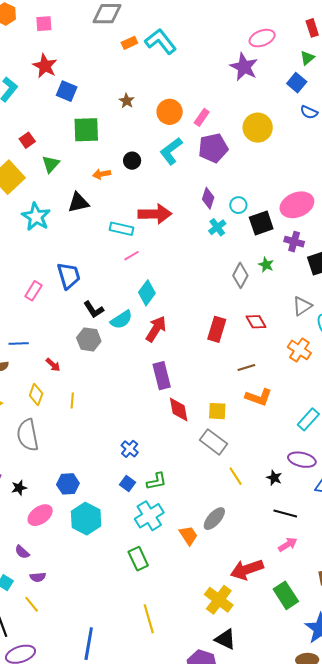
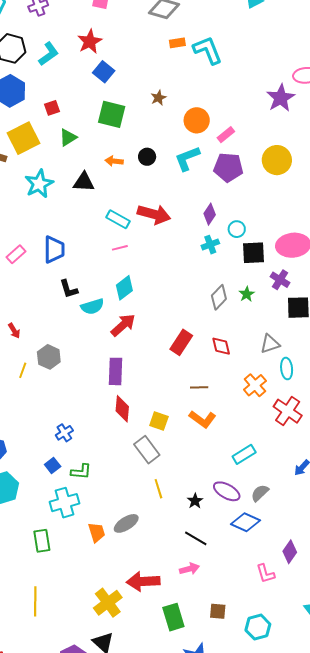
gray hexagon: (89, 339) -> (49, 357), moved

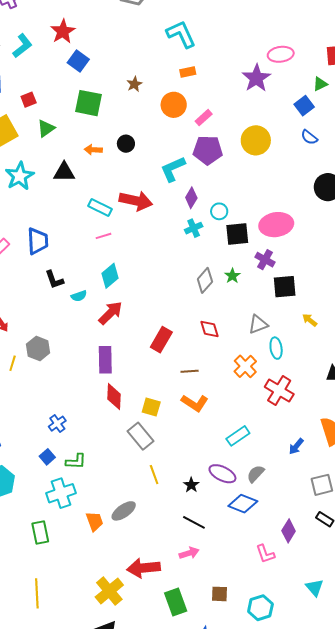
orange rectangle: (177, 43) -> (188, 72), moved
cyan L-shape: (187, 158) -> (173, 169), moved
cyan semicircle: (92, 307) -> (79, 296), size x0.7
red rectangle: (181, 342) -> (161, 340), moved

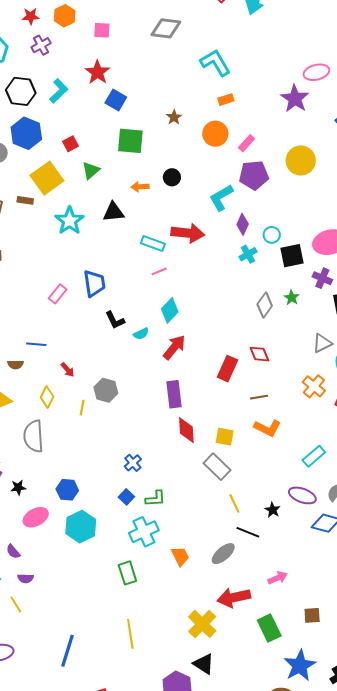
red diamond: (209, 329) -> (259, 354), moved
gray ellipse: (124, 511) -> (223, 554), moved
black line: (194, 522) -> (248, 532), moved

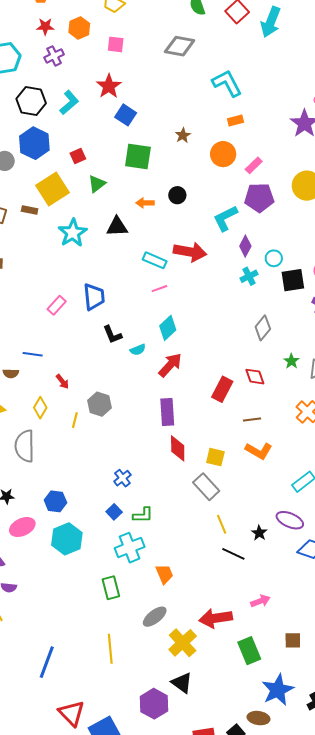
green star: (292, 298) -> (291, 361), moved
gray ellipse: (223, 554) -> (155, 617), moved

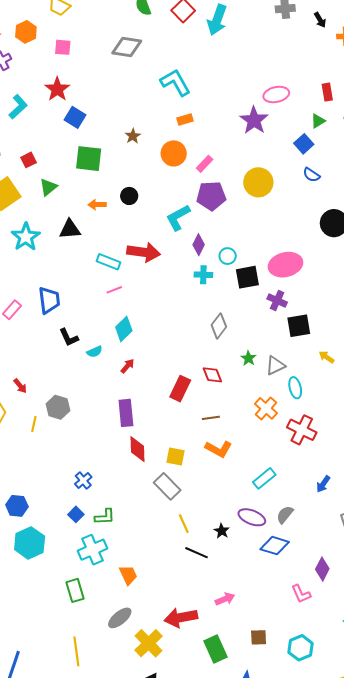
cyan cross: (249, 276) -> (203, 275), turned 30
red arrow: (170, 365) -> (127, 366), size x0.6

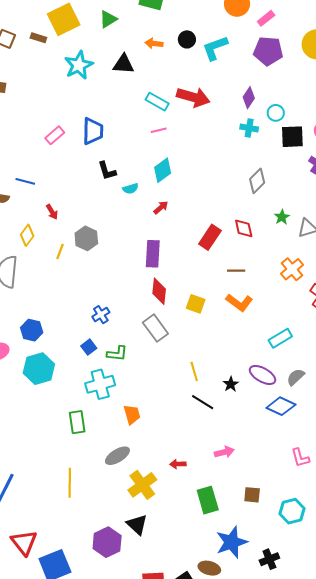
cyan L-shape: (178, 217) -> (215, 48), moved
gray rectangle: (167, 486) -> (155, 328), moved
red arrow: (181, 618) -> (178, 464), size x0.5

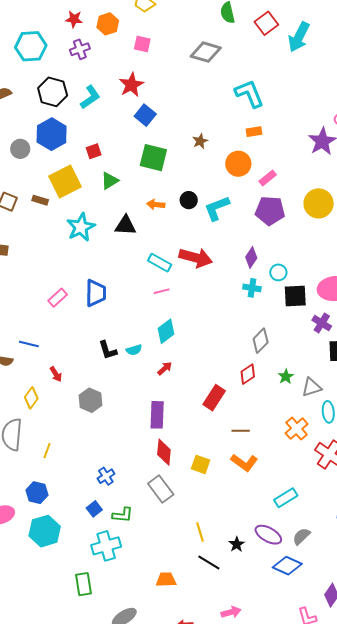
black L-shape: (107, 171) -> (108, 350), moved
red diamond: (244, 228) -> (248, 374), moved, turned 70
yellow line: (60, 252) -> (47, 451), moved
orange trapezoid: (132, 414) -> (166, 580), moved, turned -75

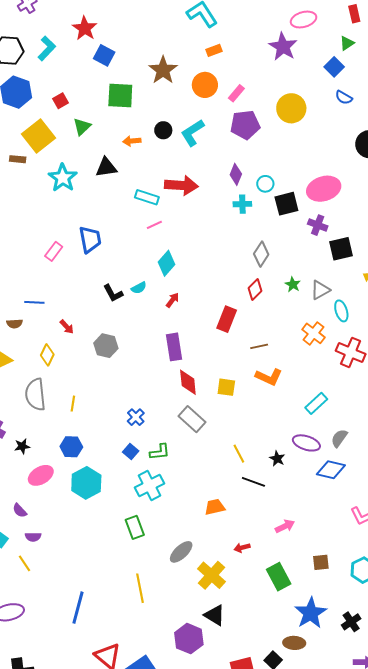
brown star: (200, 141) -> (163, 70), size x1.8

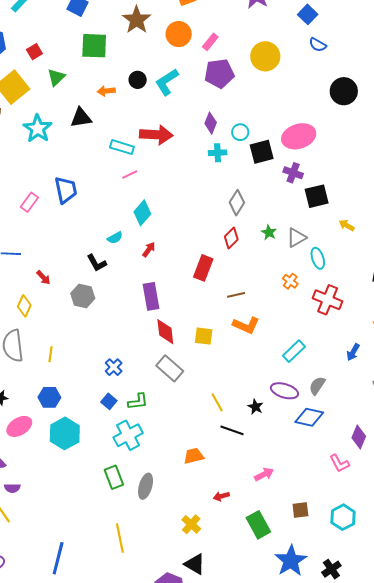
black L-shape: (113, 293) -> (97, 263), moved
orange cross: (314, 333) -> (290, 281), size x0.7
gray ellipse: (181, 552) -> (146, 486), moved, turned -30
yellow cross: (211, 575) -> (191, 524), size x0.7

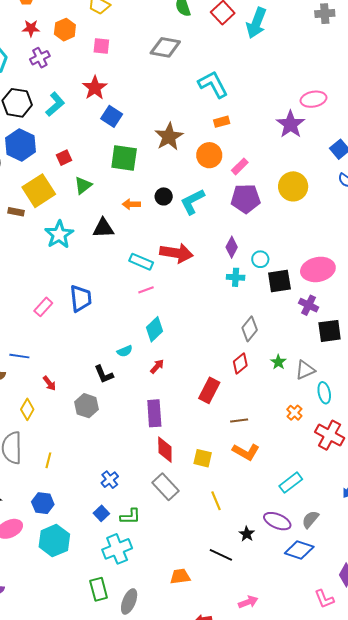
yellow line: (217, 402) -> (216, 501), moved

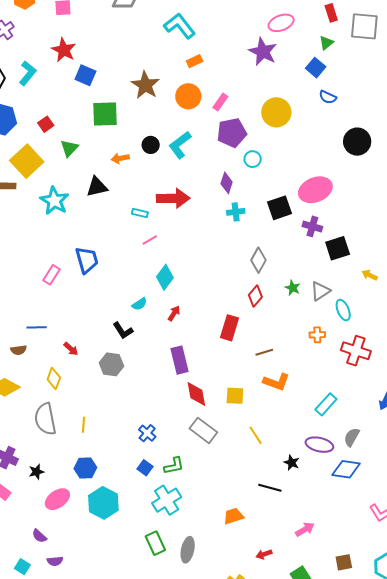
cyan circle: (260, 259) -> (253, 159), moved
cyan rectangle: (141, 262) -> (140, 213), size x0.7
orange cross: (294, 413) -> (317, 335), turned -35

